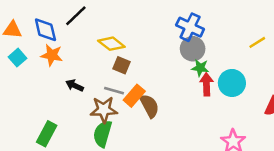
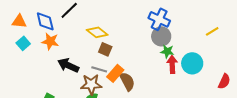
black arrow: (75, 86) -> (68, 65), size x1.5

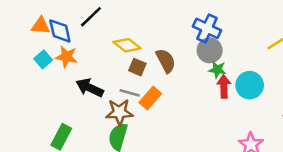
orange triangle: (19, 21) -> (41, 26), moved
cyan square: (23, 43) -> (43, 59), moved
brown semicircle: (127, 81) -> (166, 61), moved

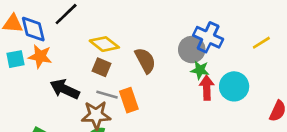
blue cross: (207, 28) -> (208, 37), moved
cyan square: (43, 59) -> (15, 59), turned 30
brown square: (137, 67) -> (102, 67), moved
orange rectangle: (150, 98) -> (129, 100), turned -60

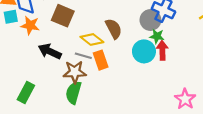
yellow diamond: (104, 44) -> (92, 39), moved
cyan square: (15, 59) -> (11, 17), moved
brown square: (102, 67) -> (63, 16), moved, size x1.5
cyan circle: (234, 86) -> (144, 51), moved

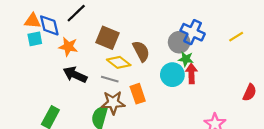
brown square: (63, 16) -> (108, 38), moved
orange star: (30, 25) -> (68, 47), moved
orange rectangle: (101, 60) -> (138, 94), moved
brown star: (75, 72) -> (113, 103), moved

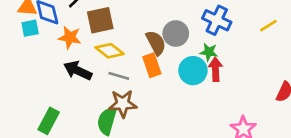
brown square: (108, 38) -> (100, 20), moved, turned -35
gray circle: (179, 42) -> (176, 33), moved
yellow diamond: (119, 62) -> (110, 51), moved
orange rectangle: (138, 94) -> (152, 65), moved

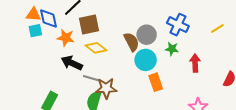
orange rectangle: (152, 65) -> (156, 82), moved
red arrow: (215, 69) -> (195, 63), moved
cyan circle: (193, 71) -> (146, 60), moved
gray line: (119, 76) -> (91, 78), moved

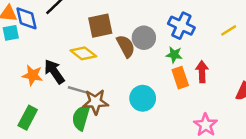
brown square: (89, 25) -> (100, 26), moved
orange star: (66, 38) -> (33, 75), moved
cyan circle: (146, 60) -> (143, 98), moved
black arrow: (72, 63) -> (54, 72), turned 30
orange rectangle: (156, 82) -> (180, 78), moved

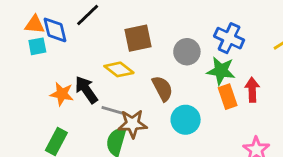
brown semicircle: (126, 46) -> (162, 88), moved
green star: (174, 55) -> (221, 71), size x1.5

